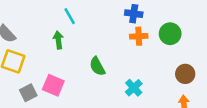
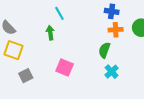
green semicircle: (97, 66) -> (104, 50), moved, turned 49
pink square: (53, 85) -> (65, 68), moved

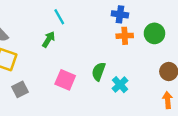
green arrow: (50, 33) -> (49, 39), turned 40
green semicircle: (104, 50) -> (99, 71), moved

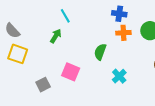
green semicircle: (99, 71) -> (100, 52), moved
gray square: (20, 89) -> (43, 85), moved

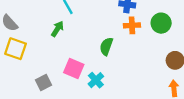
cyan cross: (119, 76) -> (96, 80), moved

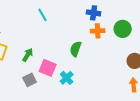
green arrow: (57, 29) -> (28, 55), moved
gray square: (43, 82) -> (30, 80), moved

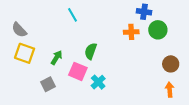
blue cross: (94, 13) -> (144, 12), moved
green semicircle: (76, 49) -> (91, 51), moved
gray square: (30, 80) -> (48, 84), moved

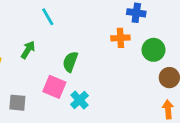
green circle: (158, 30) -> (153, 50), moved
green arrow: (57, 58) -> (28, 50), moved
gray square: (48, 84) -> (17, 103), turned 32

